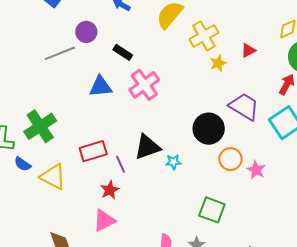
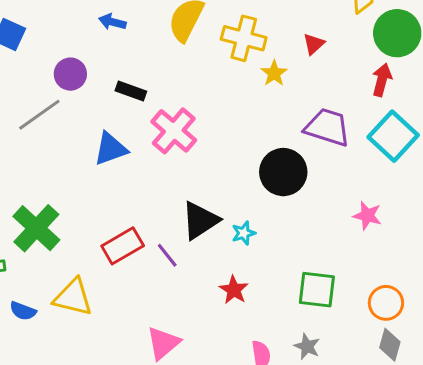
yellow cross: (204, 36) -> (244, 38), turned -32
orange circle: (230, 159) -> (386, 303), moved
blue semicircle: (23, 164) -> (23, 311), moved
red star: (110, 190) -> (234, 290), moved

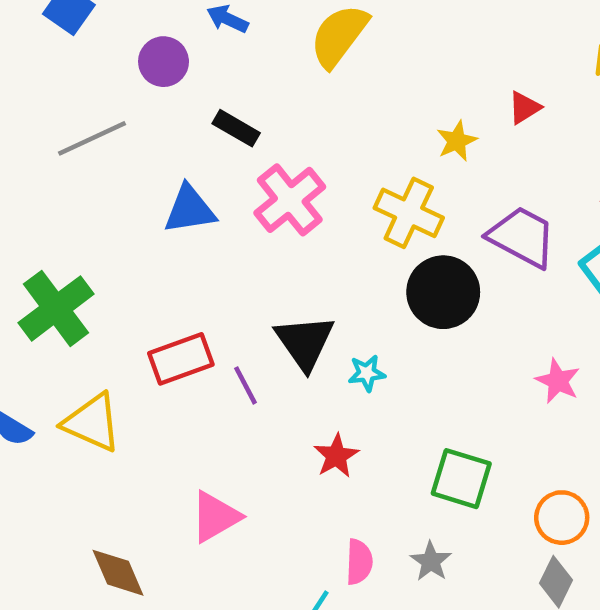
yellow cross: (244, 38) -> (409, 213), moved
purple circle: (70, 74) -> (164, 62), moved
black triangle: (200, 221) -> (305, 342), turned -42

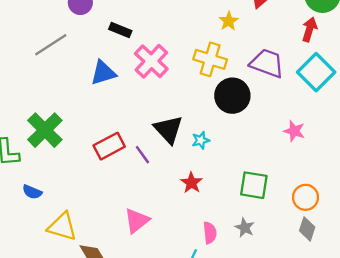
yellow triangle: (92, 423) -> (62, 227), moved

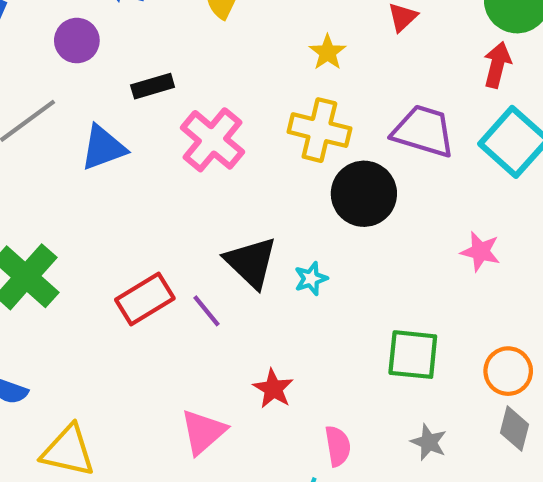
yellow star: (229, 21) -> (328, 52), moved
black rectangle: (120, 30) -> (153, 86), turned -35
blue triangle: (103, 73) -> (103, 148), moved
red star: (191, 183) -> (273, 389), moved
gray star: (245, 228) -> (429, 442), moved

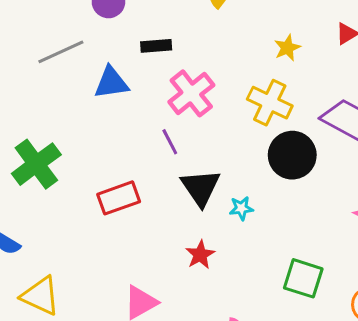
purple line: (206, 311) -> (170, 142), moved
red star: (273, 389) -> (200, 255), moved

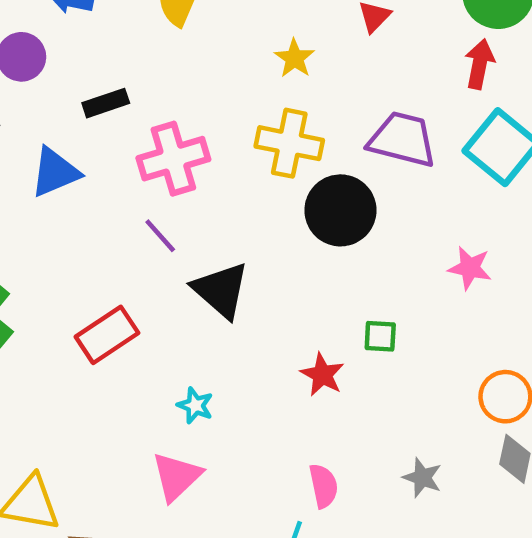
pink cross: (191, 93) -> (173, 159), turned 36
cyan star: (241, 208) -> (195, 405), moved, turned -30
red star: (200, 255) -> (322, 375), moved
green square: (303, 278) -> (380, 336), moved, size x0.6

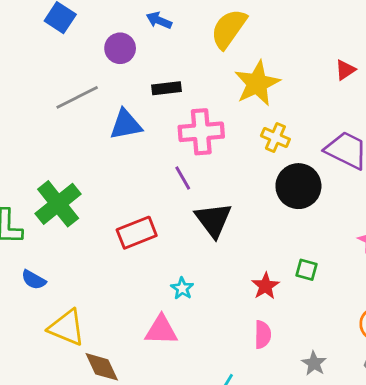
yellow star: (294, 58) -> (257, 83), moved, size x1.8
yellow cross: (289, 143) -> (275, 137), size x0.7
pink triangle: (177, 477) -> (161, 330), turned 33
pink semicircle: (323, 486) -> (263, 335), moved

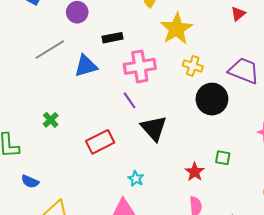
green cross: (58, 204) -> (51, 120), moved, size x0.5

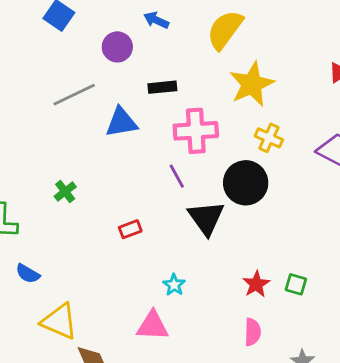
black circle: (212, 99) -> (246, 183), moved
red rectangle: (100, 142) -> (130, 229), size x0.6
green square: (223, 158) -> (296, 284), moved

